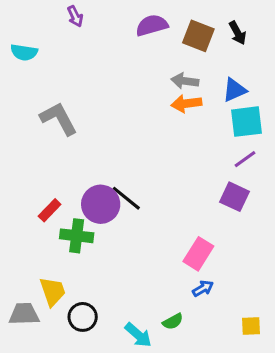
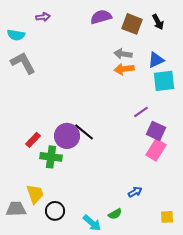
purple arrow: (75, 16) -> (43, 17), moved, turned -72
gray L-shape: (59, 119) -> (23, 63), moved
purple line: (245, 159) -> (141, 112), moved
pink rectangle: (198, 254) -> (156, 150), moved

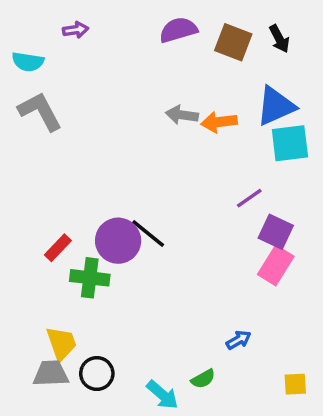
gray arrow: (123, 54) -> (182, 115), moved
blue triangle: (156, 60) -> (276, 106), size x1.4
gray trapezoid: (16, 209) -> (51, 374), moved

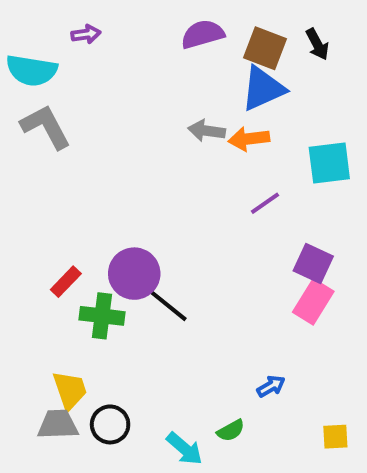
cyan semicircle: (28, 62) -> (32, 70), size x1.4
blue triangle: (276, 106) -> (263, 89), moved
purple line: (249, 198) -> (265, 203), moved
black line: (148, 234) -> (168, 306), moved

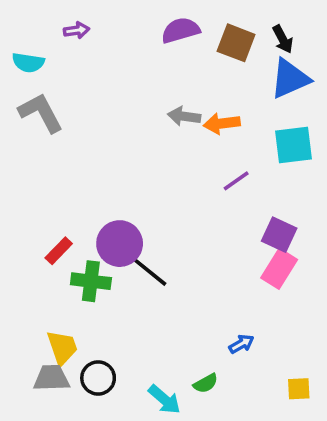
cyan semicircle: (32, 70) -> (28, 63), size x0.7
blue triangle: (263, 89) -> (290, 79), moved

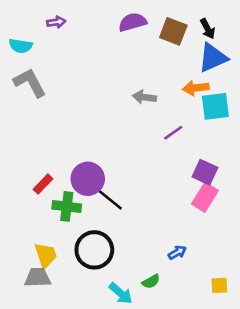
gray arrow: (184, 116) -> (144, 97), moved
orange arrow: (222, 123) -> (196, 88), moved
black circle: (98, 378) -> (94, 250), moved, size x1.5

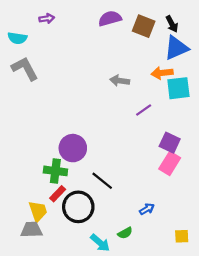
red rectangle: (43, 184) -> (58, 194), moved
black line: (110, 200) -> (102, 181), moved

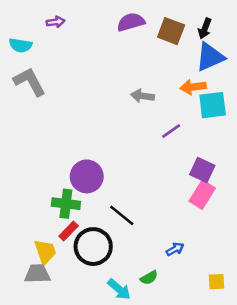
black arrow: (172, 24) -> (205, 28), turned 49

